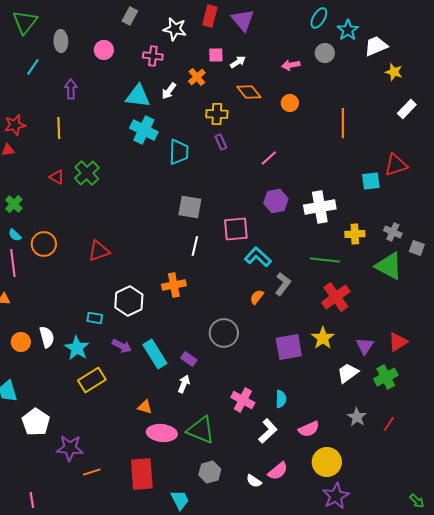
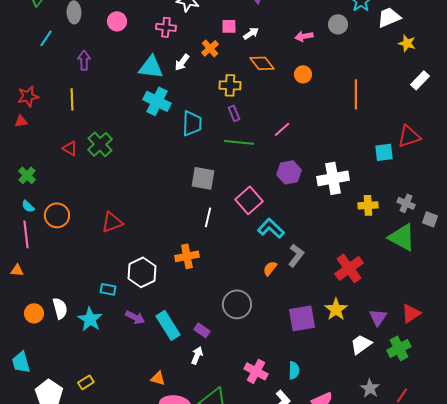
pink square: (236, 229) -> (249, 200), turned -36
green line: (325, 260) -> (239, 142), moved
yellow rectangle: (92, 380) -> (86, 382), moved, size x0.6

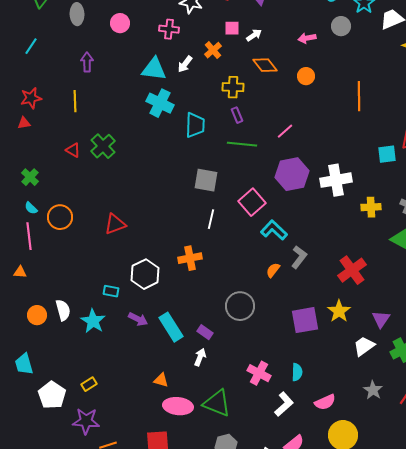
cyan line: (46, 38) -> (31, 46), moved
purple hexagon: (289, 172) -> (292, 174), size x1.4

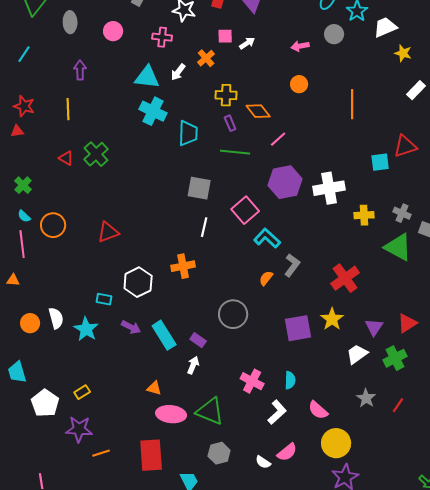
orange diamond: (265, 65) -> (258, 111), moved
red star: (31, 98) -> (24, 106), turned 30
pink semicircle: (325, 402) -> (318, 410), turned 65

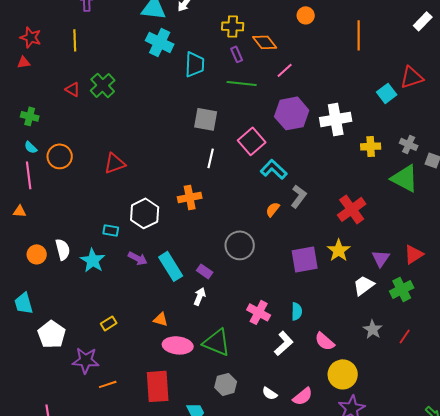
cyan square: (380, 162) -> (387, 93), turned -30
green cross: (23, 185) -> (30, 116), turned -30
yellow rectangle: (82, 392) -> (109, 323), moved
pink semicircle: (287, 452) -> (303, 396), moved

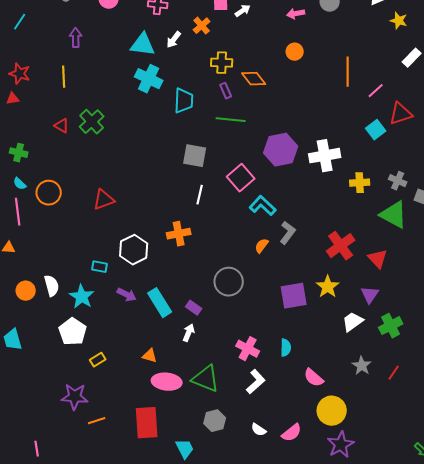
pink line: (285, 70) -> (376, 91), moved
red triangle: (414, 254) -> (378, 259), moved, turned -40
white pentagon: (52, 334) -> (73, 332), moved
white L-shape: (284, 343) -> (256, 382), moved

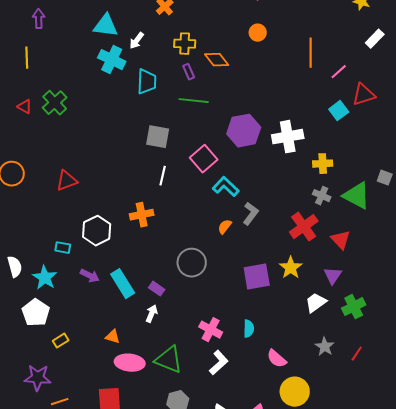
white arrow: (174, 40) -> (137, 41), moved
gray cross: (398, 181) -> (322, 196), moved

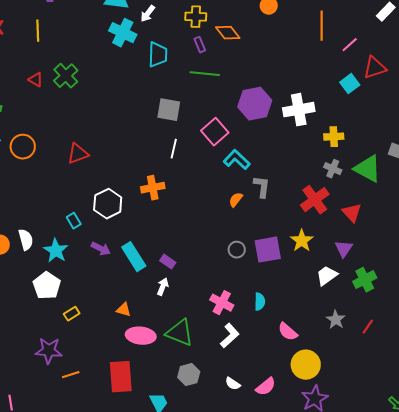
gray L-shape: (251, 214) -> (262, 187), turned -30
cyan rectangle: (63, 248) -> (74, 221), turned 49
gray circle: (192, 263) -> (237, 250), moved, size x0.6

